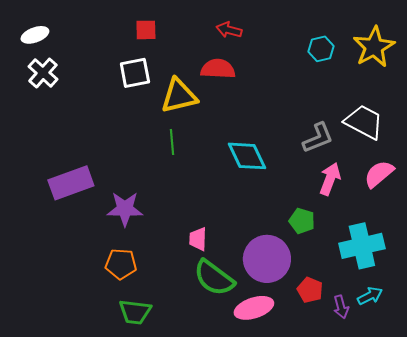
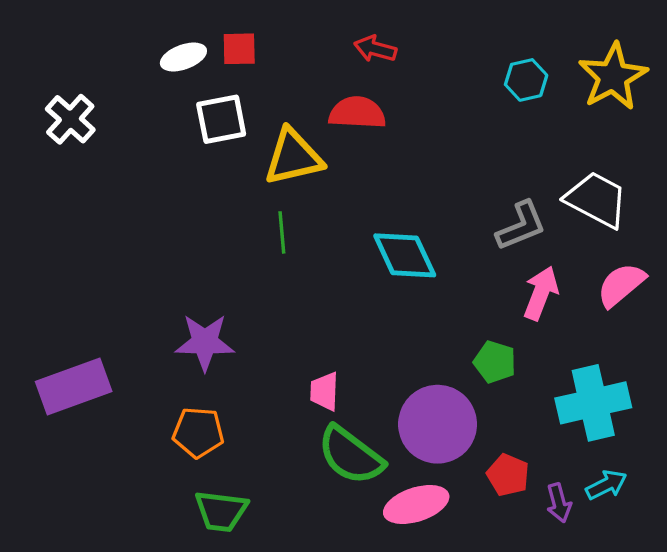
white ellipse: (35, 35) -> (183, 57), moved
purple rectangle: (71, 183) -> (74, 386), moved

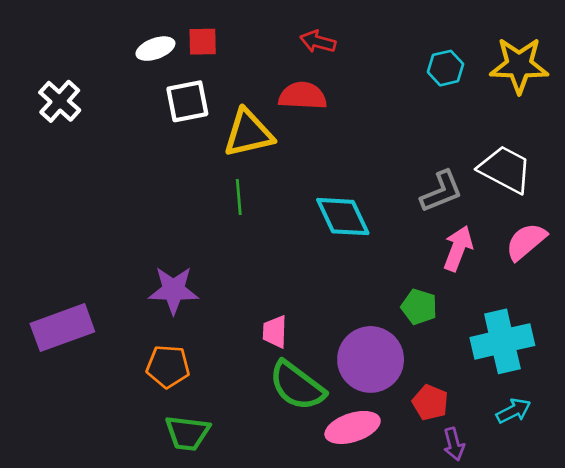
yellow star: (613, 77) -> (519, 65), turned 30
purple arrow: (559, 503) -> (454, 444), moved

